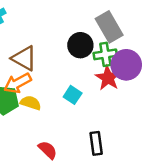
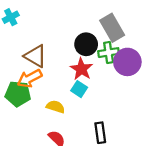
red star: (108, 78) -> (81, 69), moved
yellow semicircle: (31, 103) -> (55, 107), moved

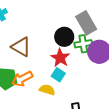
orange arrow: (30, 78) -> (22, 79), moved
yellow semicircle: (55, 107) -> (47, 90), moved

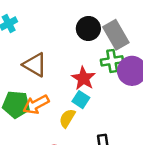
black circle: (64, 37) -> (88, 29), moved
yellow semicircle: (47, 90) -> (67, 118), turned -77

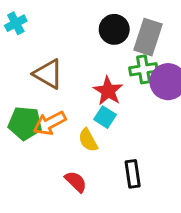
gray rectangle: (116, 35) -> (148, 37), turned 48
yellow semicircle: (67, 118) -> (88, 140), turned -60

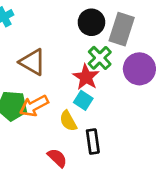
green cross: (143, 69) -> (100, 58), moved, turned -35
black rectangle: (133, 174) -> (93, 141), moved

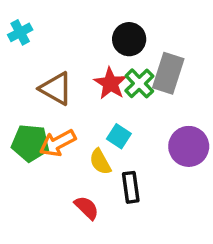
gray rectangle: (122, 29) -> (168, 73), moved
purple circle: (139, 69) -> (189, 146), moved
red star: (86, 77) -> (110, 83), moved

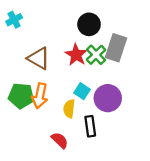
orange arrow: (58, 143) -> (40, 96), turned -50
purple circle: (189, 146) -> (108, 98), moved
yellow semicircle: (100, 162) -> (69, 109), turned 36

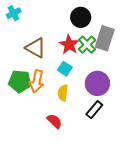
cyan square: (82, 91) -> (65, 69), moved
black rectangle: (90, 126) -> (94, 110), moved, turned 48

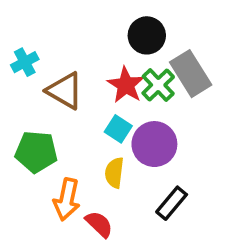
cyan cross: (14, 13) -> (25, 62), moved
gray rectangle: (105, 38) -> (191, 74), turned -50
orange arrow: (37, 81) -> (67, 199), moved
purple circle: (97, 83) -> (154, 144), moved

